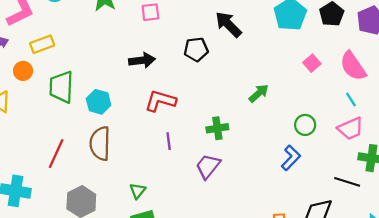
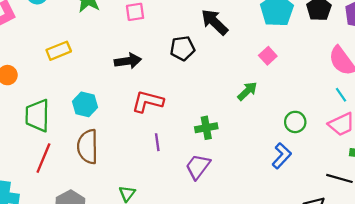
yellow rectangle: (42, 44) -> (59, 51), moved
pink square: (312, 63) -> (268, 56), moved
green trapezoid: (61, 87) -> (37, 115), moved

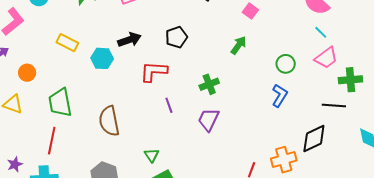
black pentagon: (182, 48) -> (176, 37), moved
yellow rectangle: (59, 51) -> (67, 43), turned 60
cyan hexagon: (85, 104) -> (102, 58), moved
red line: (43, 158) -> (52, 141), moved

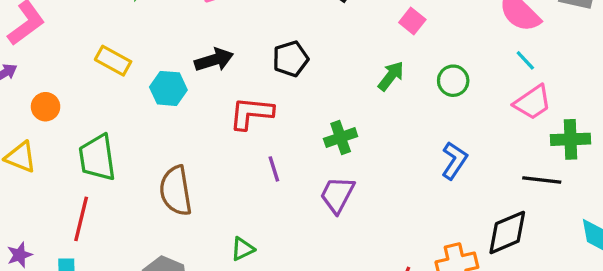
green circle: (286, 64) -> (453, 81), moved
green triangle: (152, 155) -> (243, 249), turned 35

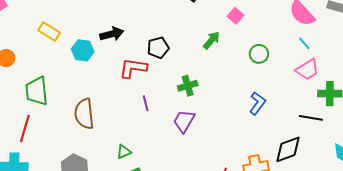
black pentagon: (291, 59) -> (158, 48), moved
green arrow: (391, 76) -> (211, 40), moved

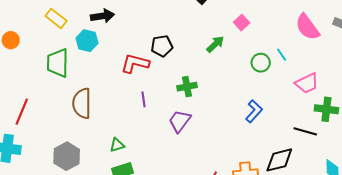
black arrow: (112, 34) -> (102, 16), moved
cyan line: (304, 43) -> (282, 55), moved
green trapezoid: (37, 91) -> (58, 63), moved

